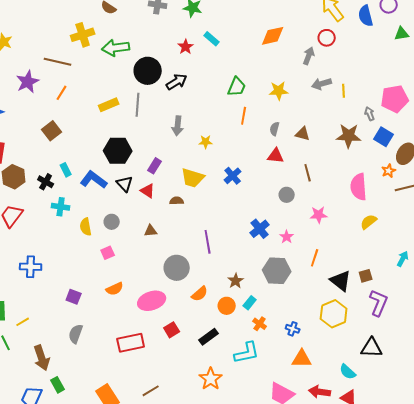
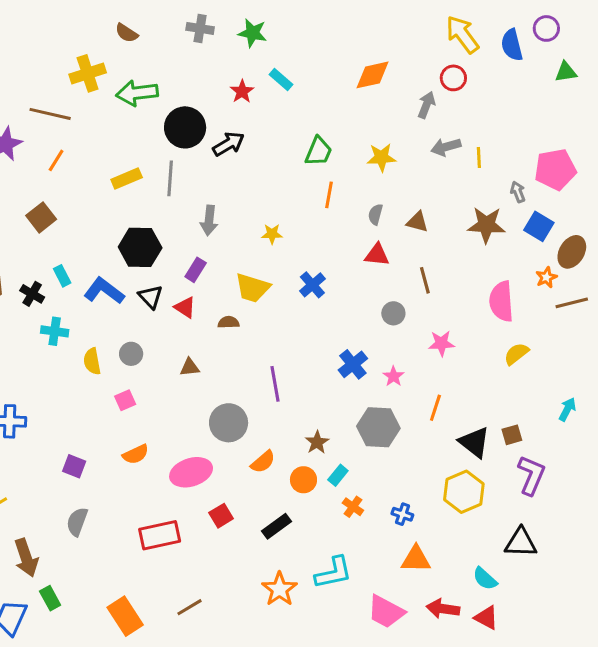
gray arrow: (178, 126) -> (209, 220), moved
cyan L-shape: (247, 353) -> (333, 573), moved

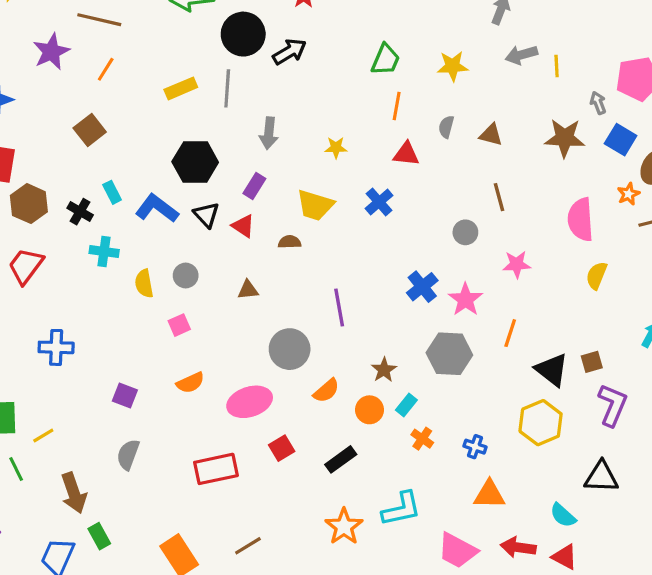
red triangle: (377, 255) -> (406, 154), moved
yellow semicircle: (516, 354) -> (597, 276), turned -30
pink star: (393, 376) -> (465, 299), size x1.5

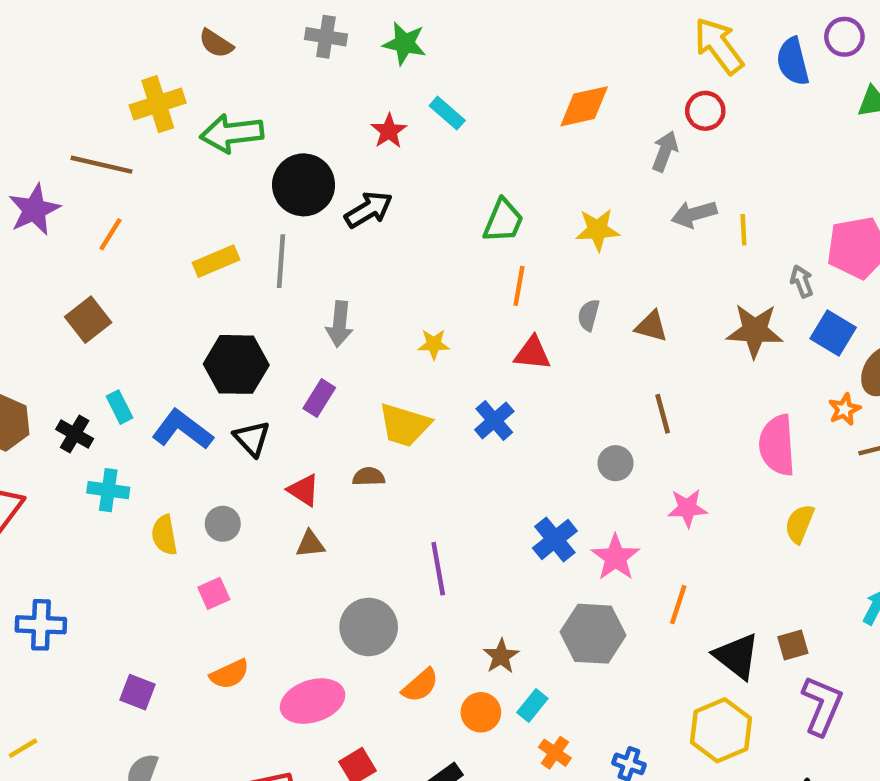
red triangle: (243, 226) -> (304, 490), moved

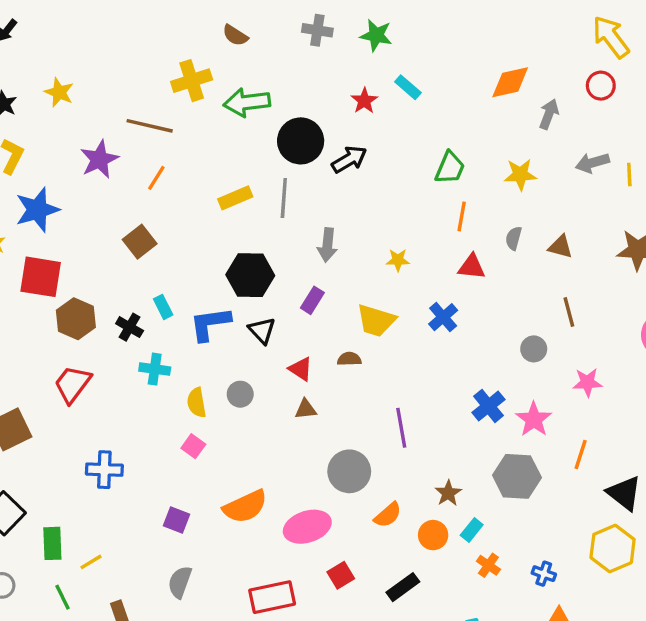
gray arrow: (665, 151) -> (549, 114), moved
blue L-shape: (182, 430) -> (210, 324), turned -45
pink square: (214, 593) -> (193, 446), moved, turned -30
orange semicircle: (229, 674) -> (245, 507), size x1.5

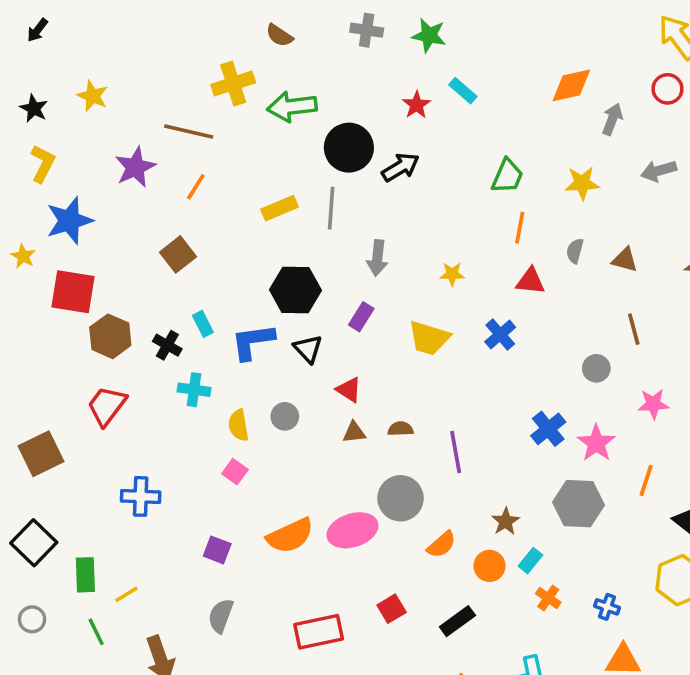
brown semicircle: (349, 359) -> (401, 429), moved
pink ellipse: (307, 527) -> (352, 530), moved

